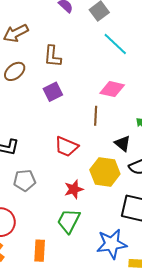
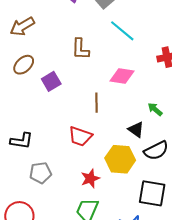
brown L-shape: (53, 56) -> (80, 49), moved
purple square: (53, 92) -> (51, 81), moved
brown line: (96, 116) -> (96, 103), moved

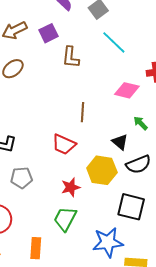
pink diamond: (122, 76) -> (127, 90), moved
purple square: (51, 81) -> (48, 33), moved

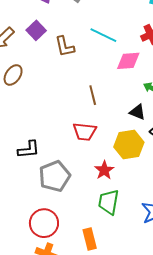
cyan line: (114, 42) -> (103, 35), moved
gray pentagon: (22, 178) -> (55, 176), size x1.4

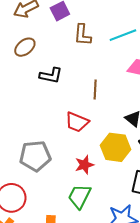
cyan line: (103, 35) -> (123, 35), turned -64
black L-shape: (29, 150) -> (51, 75), moved

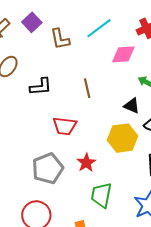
red trapezoid: (77, 122) -> (65, 126), moved
red star: (84, 165) -> (86, 163), moved

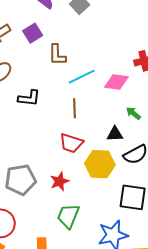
cyan line: (99, 28) -> (82, 77), moved
black triangle: (132, 106) -> (115, 134), turned -36
red trapezoid: (65, 126) -> (71, 143), moved

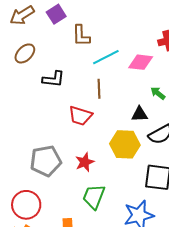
red trapezoid: (71, 143) -> (80, 116), moved

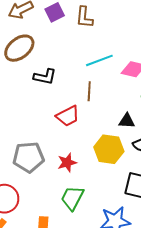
brown L-shape: (81, 36) -> (84, 17), moved
brown ellipse: (25, 53) -> (19, 48), size x1.4
red trapezoid: (80, 116) -> (68, 116), turned -50

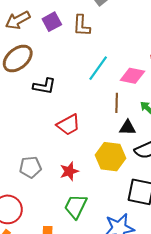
cyan line: (99, 60) -> (98, 68), turned -32
brown line: (89, 91) -> (117, 103), moved
gray pentagon: (28, 157) -> (30, 167), size x0.7

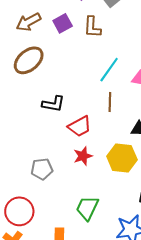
black L-shape: (44, 86) -> (53, 104), moved
brown line: (117, 103) -> (110, 102), moved
red star: (69, 171) -> (83, 156), moved

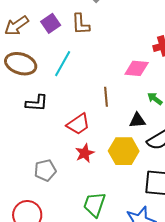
brown ellipse: (29, 60) -> (21, 64), turned 64
cyan line: (109, 70) -> (63, 64), moved
black L-shape: (53, 104) -> (37, 103), moved

